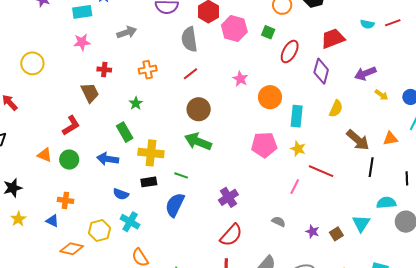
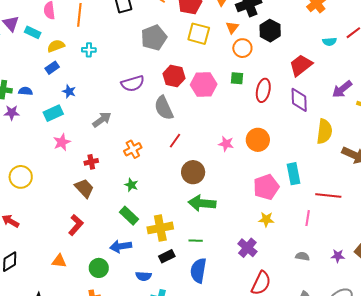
pink star: (240, 79) -> (226, 144), moved
yellow semicircle: (336, 109) -> (324, 131), size x1.4
cyan rectangle: (297, 116) -> (294, 174), moved
yellow star: (298, 149) -> (266, 219), moved
green circle: (69, 160) -> (99, 268), moved

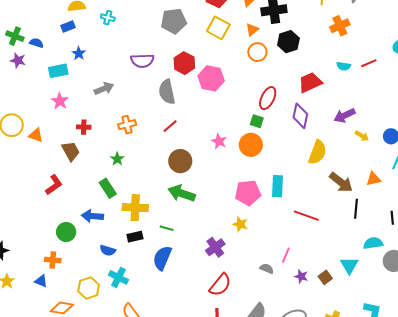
green square: (237, 78) -> (257, 121), moved
pink star: (62, 142) -> (60, 101), turned -30
pink line: (308, 218) -> (286, 255), moved
orange triangle: (59, 261) -> (36, 135), moved

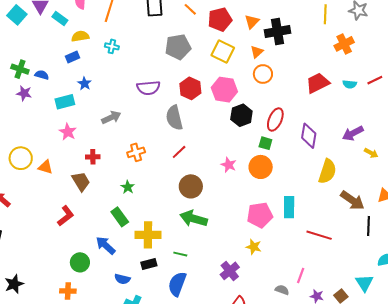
black hexagon: (288, 42) -> (241, 115), moved
pink hexagon: (211, 78) -> (224, 90), moved
red trapezoid: (310, 82) -> (318, 83), moved
blue arrow: (92, 216) -> (106, 245), turned 40

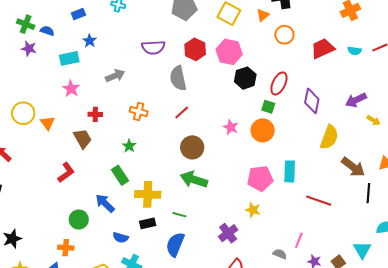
orange circle: (263, 74) -> (284, 35), moved
orange cross: (136, 152) -> (139, 112), turned 30
orange triangle: (45, 167) -> (48, 123), turned 35

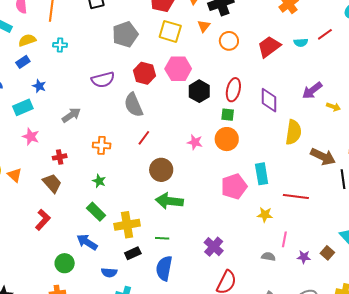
yellow star: (253, 210) -> (265, 215), moved

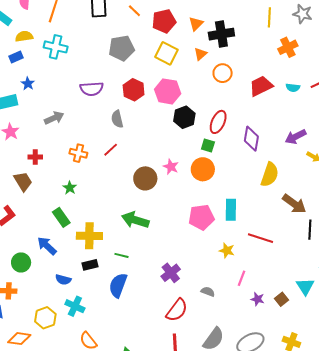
cyan cross: (60, 45) -> (56, 47), size x1.6
gray semicircle: (133, 105) -> (117, 119), size x0.7
red line: (144, 138) -> (111, 150), moved
brown circle: (161, 170) -> (145, 178), moved
gray semicircle: (268, 257) -> (208, 292), moved

